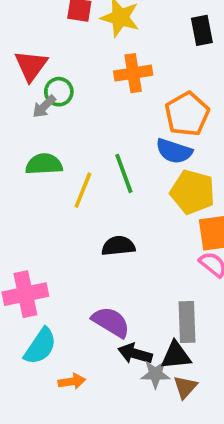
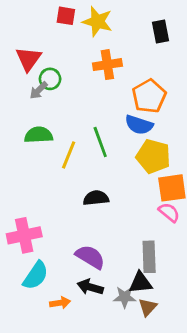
black arrow: (135, 354) -> (90, 287), moved

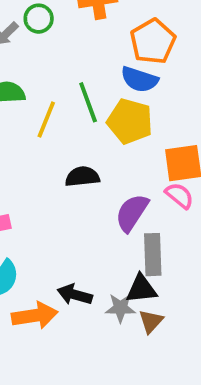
green circle: (50, 79) -> (39, 19), moved
yellow pentagon: (153, 156) -> (130, 121), moved
purple semicircle: (90, 257) -> (132, 213), moved, turned -88
orange arrow: (60, 303) -> (35, 316), size x1.6

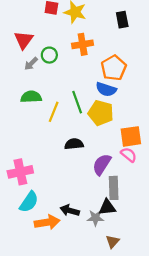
brown triangle: (151, 321) -> (113, 242), moved

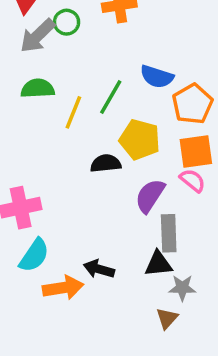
gray arrow: (31, 64) -> (38, 36), size x1.6
orange pentagon: (114, 68) -> (192, 104), moved
green line: (77, 102) -> (111, 97), turned 50
yellow pentagon: (101, 113) -> (140, 140), moved
gray star: (95, 218) -> (182, 288), moved

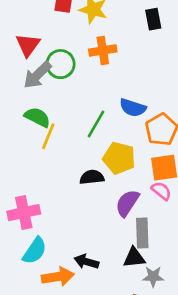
green circle: (67, 22) -> (61, 64), size x1.4
green semicircle: (38, 89) -> (37, 117), turned 30
yellow line: (73, 112) -> (48, 136), moved

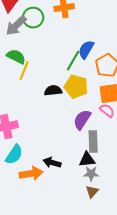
blue semicircle: (133, 108) -> (86, 50), turned 102
green line: (96, 124) -> (73, 61), moved
black semicircle: (92, 177) -> (53, 91), moved
gray star: (153, 277) -> (91, 174), moved

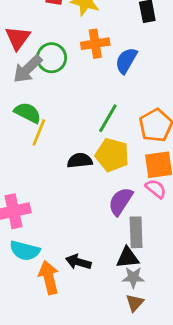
blue semicircle: (86, 50) -> (126, 61), moved
cyan semicircle: (14, 155) -> (25, 251), turned 70
orange arrow: (31, 174) -> (49, 277), turned -95

